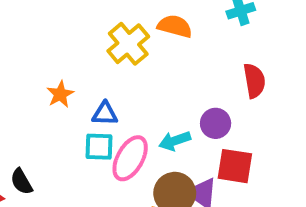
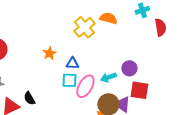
red semicircle: (254, 81) -> (160, 27), moved

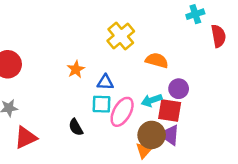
orange semicircle: (108, 18) -> (157, 60), moved
red square: (139, 90) -> (170, 111), moved
black semicircle: (29, 98) -> (76, 127), moved

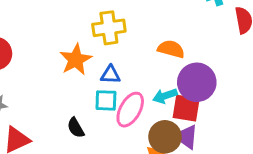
yellow cross: (121, 36) -> (109, 28), moved, turned 32
orange star: (76, 69) -> (76, 60), size x1.5
purple circle: (179, 89) -> (197, 82), size x1.6

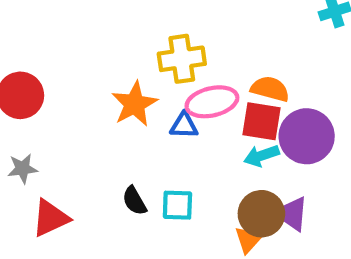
cyan square: (106, 100) -> (177, 205), moved
red square: (186, 108) -> (261, 121), moved
pink ellipse: (130, 110) -> (212, 102), moved, turned 48

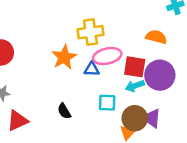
orange semicircle: (270, 89) -> (156, 37), moved
cyan square: (177, 205) -> (107, 103), moved

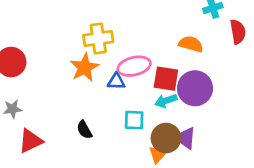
yellow cross: (90, 32) -> (98, 39), moved

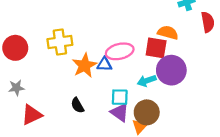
yellow cross: (98, 39) -> (60, 42), moved
orange star: (84, 68) -> (84, 65), moved
red square: (166, 79) -> (156, 48), moved
purple triangle: (185, 138) -> (120, 112), moved

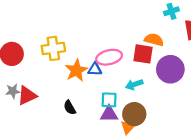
purple circle: (171, 70) -> (170, 69), moved
purple triangle: (120, 112) -> (109, 114), turned -36
red triangle: (32, 115) -> (27, 96), moved

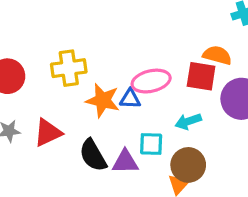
orange star: (76, 70) -> (103, 100), turned -30
red triangle: (27, 96) -> (48, 133), moved
black semicircle: (70, 108) -> (93, 155), size x1.5
purple triangle: (109, 114) -> (125, 162), moved

